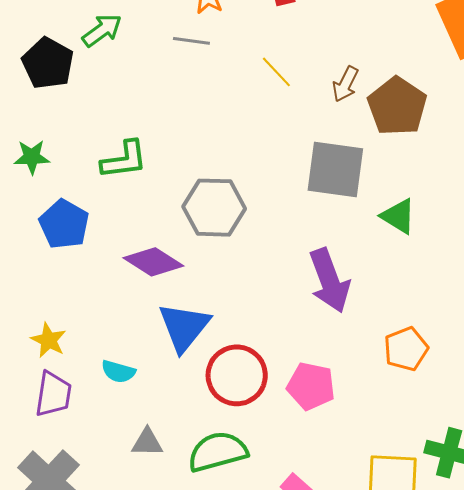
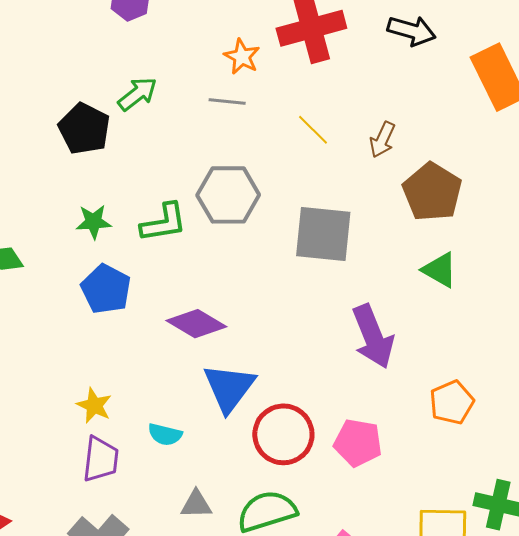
brown pentagon: (397, 106) -> (432, 192), moved
green star: (32, 157) -> (94, 222), moved
gray square: (335, 170) -> (323, 234), moved
gray hexagon: (214, 208) -> (228, 195), moved

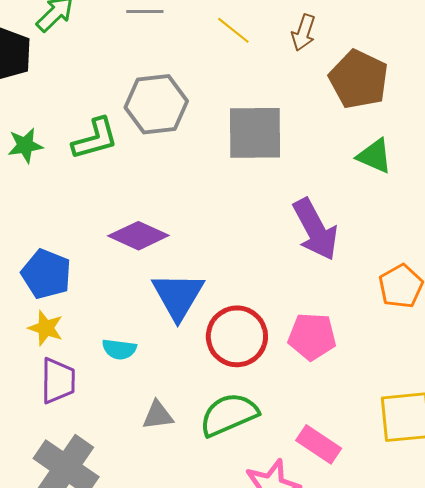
blue pentagon: (106, 289) -> (46, 274), moved

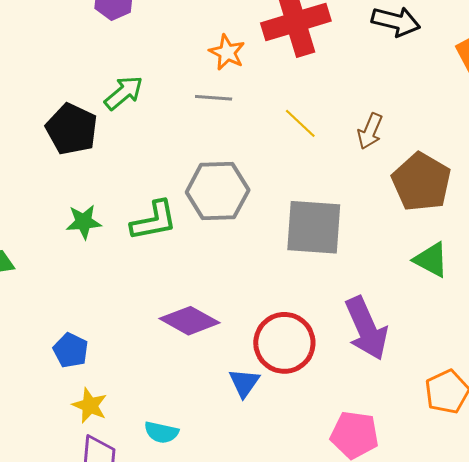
blue pentagon: (46, 274) -> (71, 350), moved, size x0.7
blue triangle: (178, 296) -> (244, 383), moved, size x0.6
red circle: (237, 336) -> (284, 343), moved

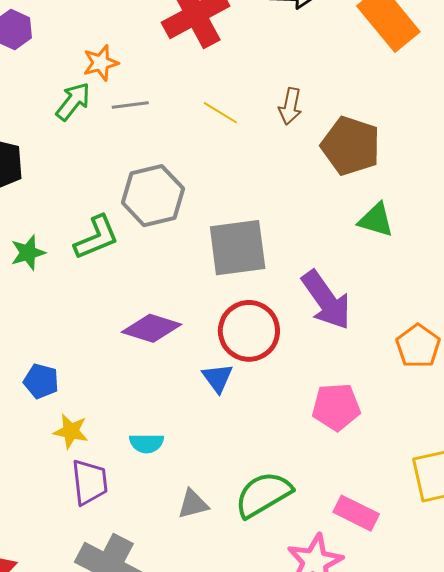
orange star: (227, 52) -> (101, 63), moved, turned -30
green arrow: (124, 93) -> (73, 101), moved
gray square: (314, 227) -> (238, 248), moved

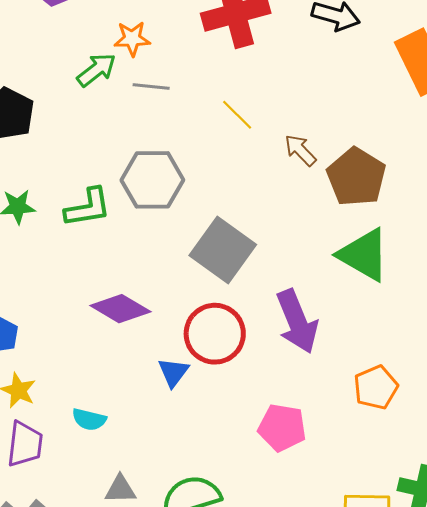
brown arrow: (290, 106) -> (300, 150), moved, turned 111
green triangle: (376, 220) -> (364, 255), size x1.5
gray square: (238, 248) -> (223, 250), turned 30

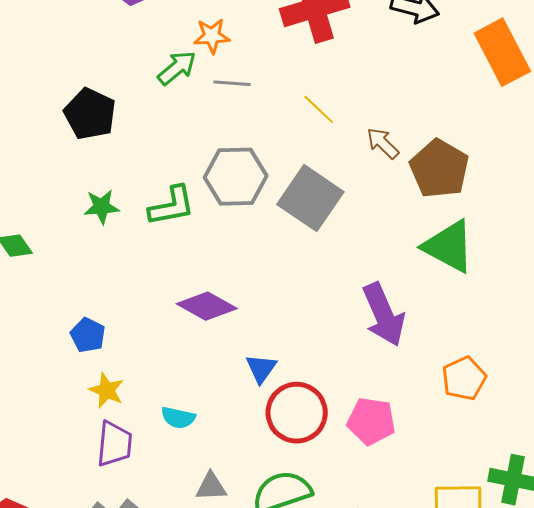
gray square: (223, 250) -> (310, 198), moved
red circle: (215, 334) -> (297, 413), moved

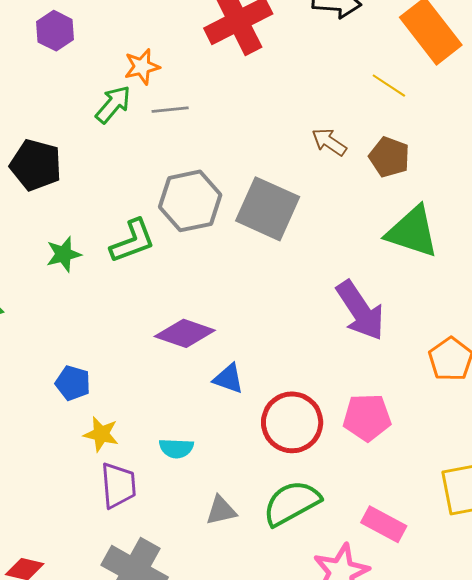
yellow line: (319, 109) -> (389, 86), moved
brown pentagon: (439, 169) -> (389, 157), size x0.7
blue triangle: (261, 368) -> (228, 379), moved, turned -36

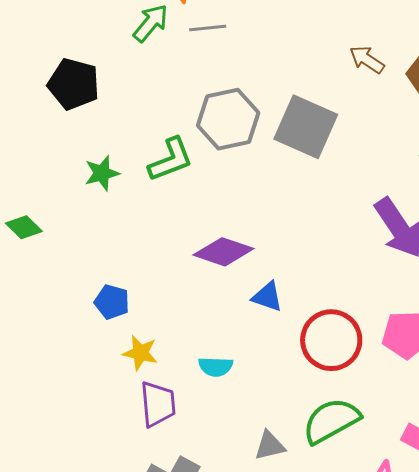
gray triangle: (221, 510) -> (270, 446), moved

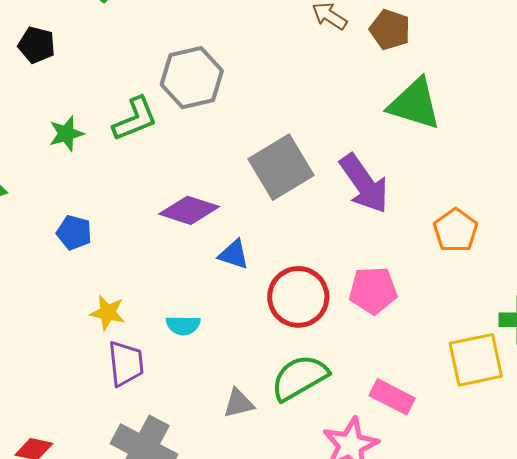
black pentagon: (74, 84) -> (37, 45), size x0.7
gray square: (306, 127) -> (281, 167), moved, turned 36
blue pentagon: (112, 302) -> (74, 232), moved

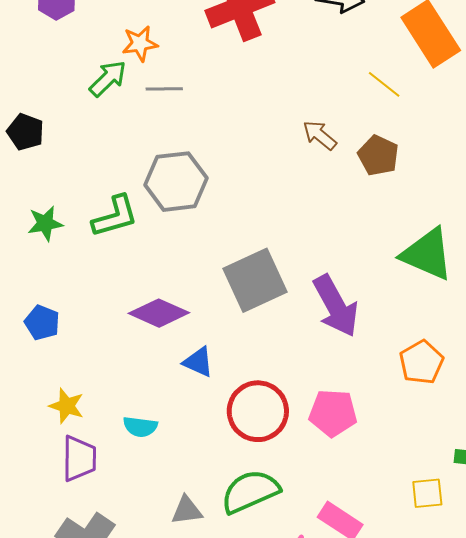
green triangle: (415, 104) -> (427, 254), moved
yellow square: (476, 360) -> (427, 493), size x0.6

